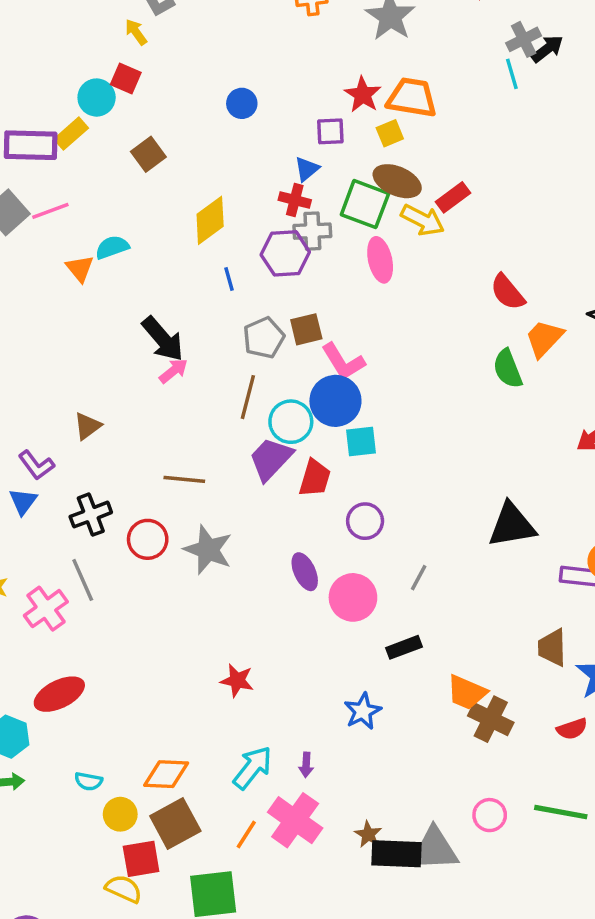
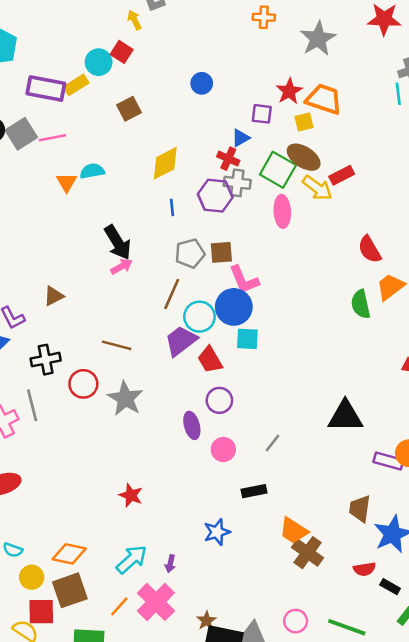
red trapezoid: (315, 478) -> (210, 360), turned 124
purple circle: (365, 521) -> (219, 400), moved
pink circle: (353, 597) -> (223, 449), size x0.7

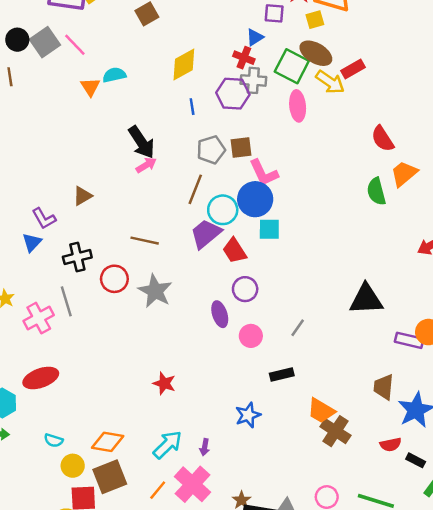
pink line: (52, 138) -> (75, 45), turned 60

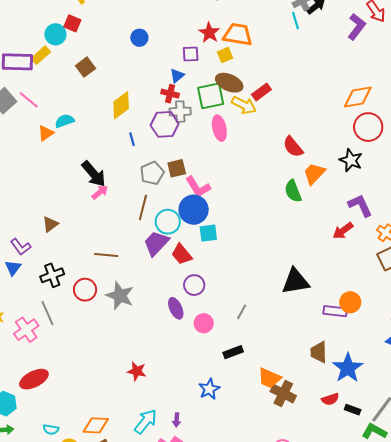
green square: (292, 66) -> (211, 96), turned -32
orange triangle: (90, 87) -> (46, 133), turned 36

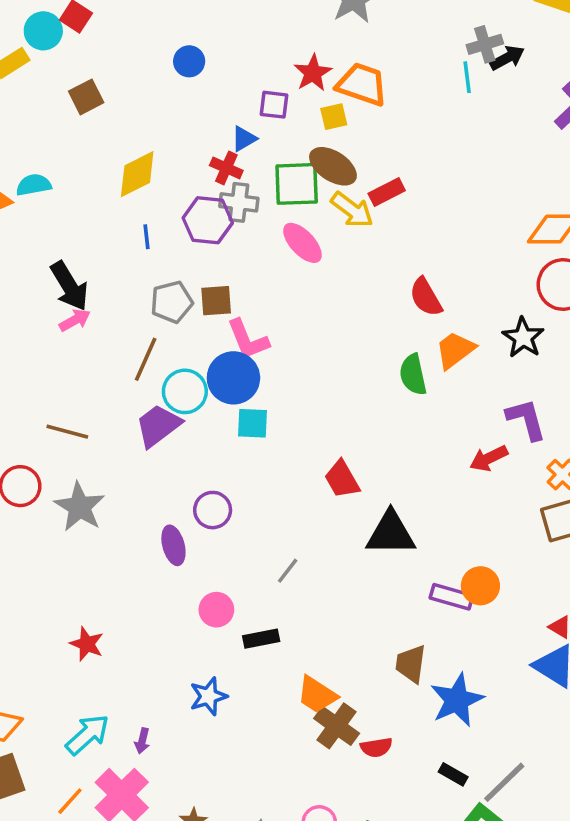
pink ellipse: (219, 128) -> (302, 243), turned -40
red trapezoid: (182, 254) -> (342, 479), moved
pink circle: (204, 323) -> (216, 610), moved
red semicircle: (330, 399) -> (376, 747), moved

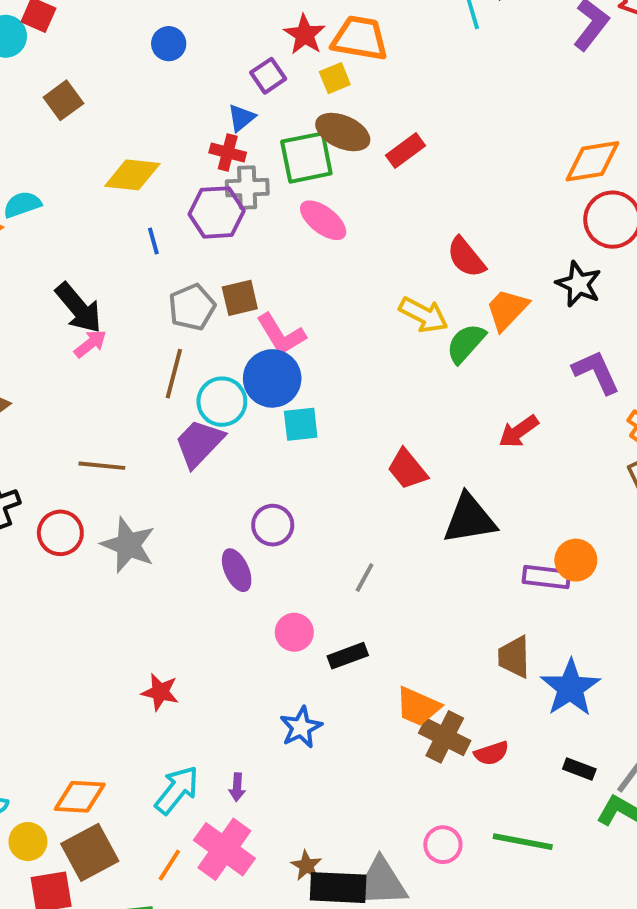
purple square: (274, 105) -> (268, 76), turned -32
yellow diamond: (137, 174) -> (132, 175), turned 42
yellow arrow: (352, 210) -> (424, 315), moved
green semicircle: (413, 375) -> (466, 343), turned 63
red arrow: (489, 458) -> (519, 431), moved

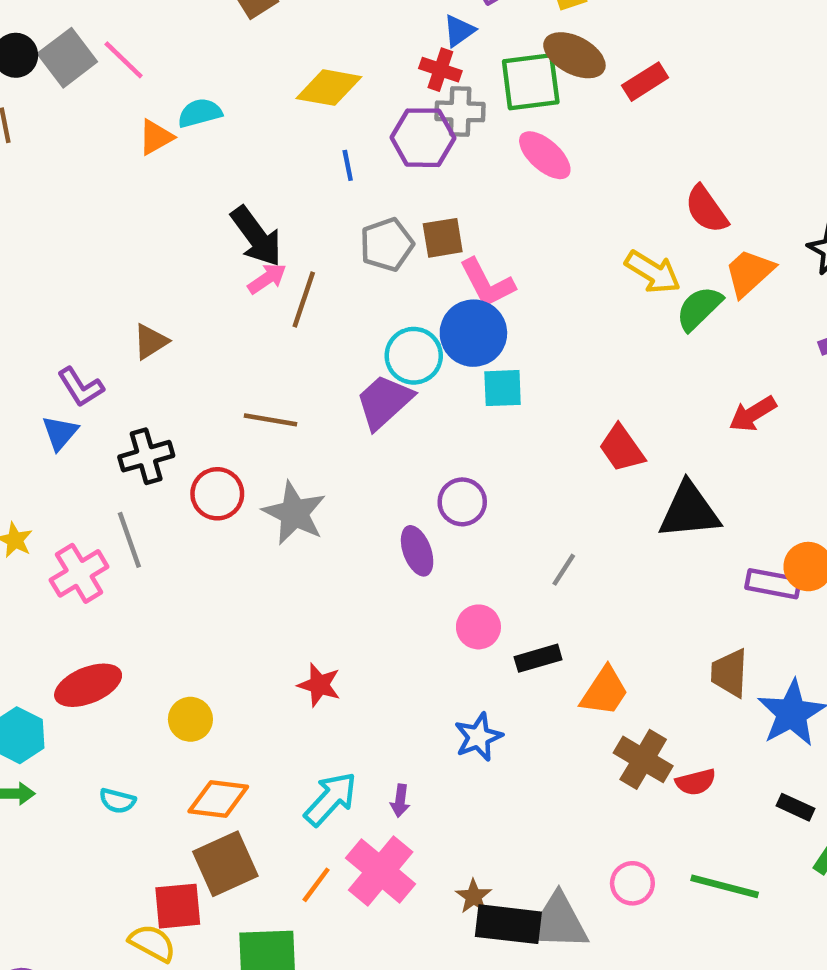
brown line: (174, 374) -> (304, 300), moved
orange trapezoid: (418, 707) -> (605, 691), moved, turned -84
yellow circle: (28, 842) -> (190, 719), moved

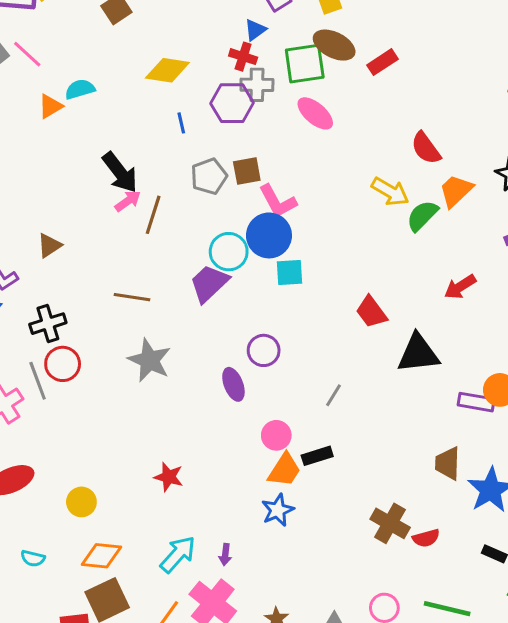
red circle: (217, 494) -> (63, 364), moved
orange trapezoid: (605, 691) -> (284, 470), moved

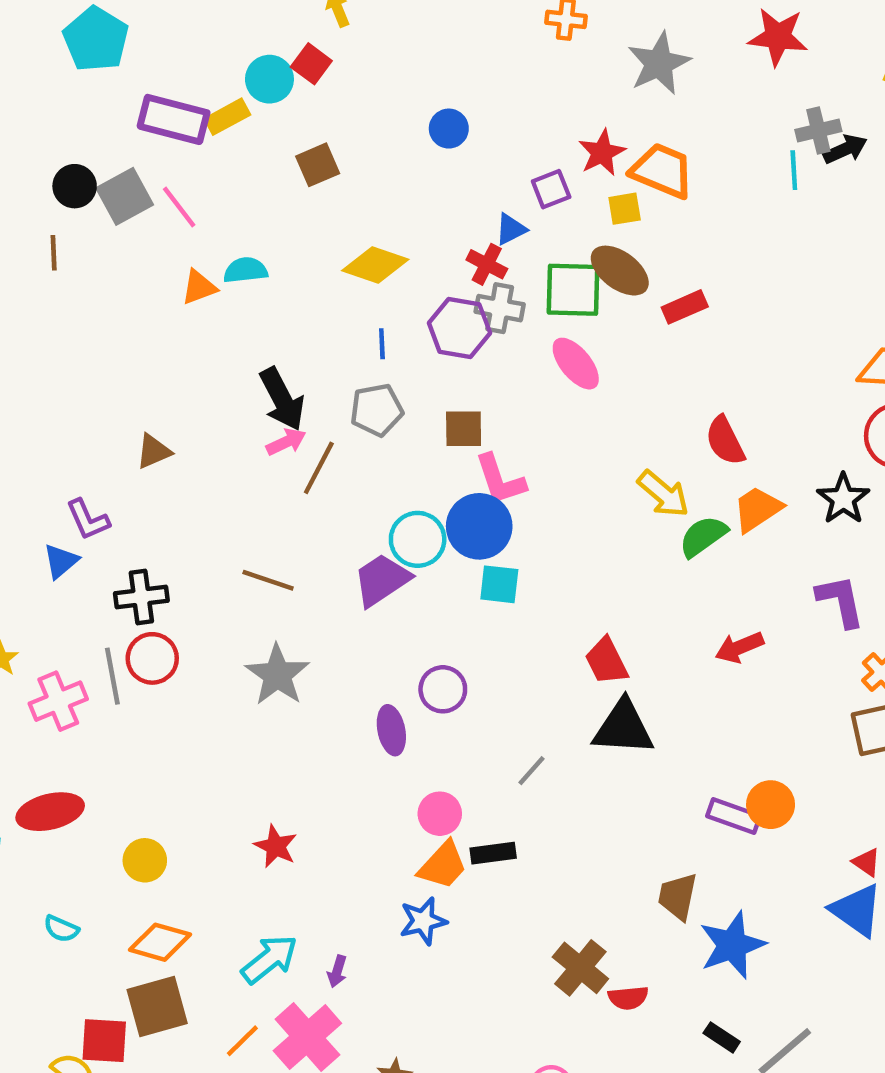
gray pentagon: (209, 176) -> (377, 410), moved
brown triangle: (49, 245) -> (154, 451), moved
black triangle: (418, 354) -> (623, 728), moved

